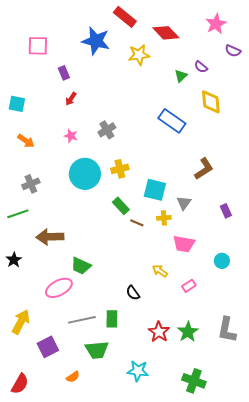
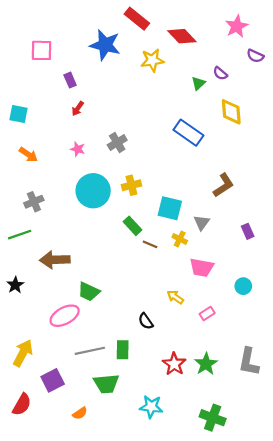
yellow cross: (164, 218) -> (180, 239), turned 32
red semicircle: (20, 384) -> (22, 405), moved

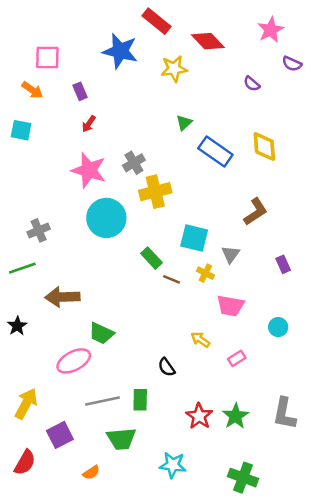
green triangle: (198, 83) -> (184, 123), moved
yellow diamond: (231, 112) -> (264, 146), moved
pink star: (78, 149) -> (89, 170), size x2.0
orange arrow: (28, 155) -> (32, 90), moved
yellow cross: (131, 185) -> (155, 192), moved, size x1.4

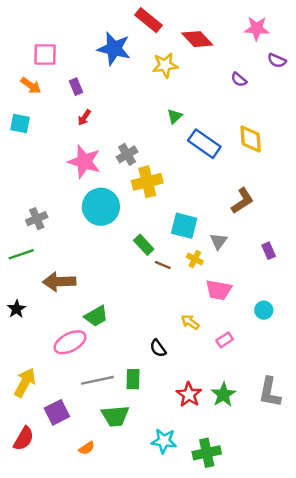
pink star: (271, 30) -> (257, 28), turned 30
green trapezoid: (101, 333) -> (96, 316), turned -55
green cross: (243, 478) -> (207, 453), moved, turned -32

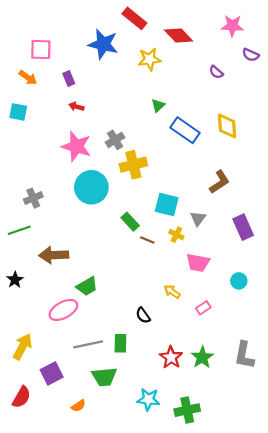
red arrow: (84, 118) -> (76, 107), turned 72
purple rectangle: (269, 251) -> (243, 227), size x1.6

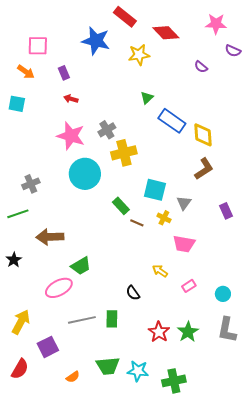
yellow diamond: (227, 126) -> (203, 135), moved
purple rectangle: (243, 227) -> (226, 211), size x0.7
cyan circle: (239, 281) -> (223, 294), moved
green trapezoid: (104, 377) -> (108, 366), moved

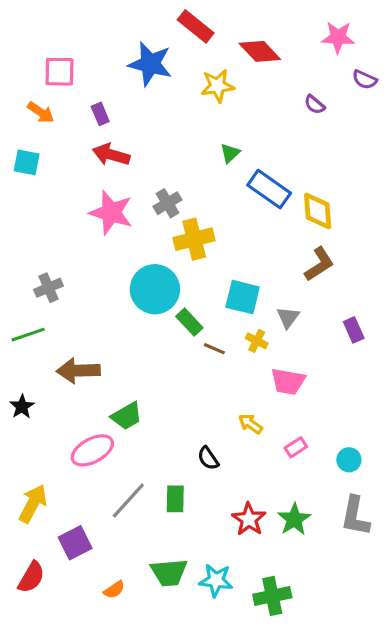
red arrow: (71, 99) -> (111, 155), size x1.6
cyan circle: (85, 174) -> (155, 289), moved
gray line: (82, 320) -> (128, 500), turned -36

